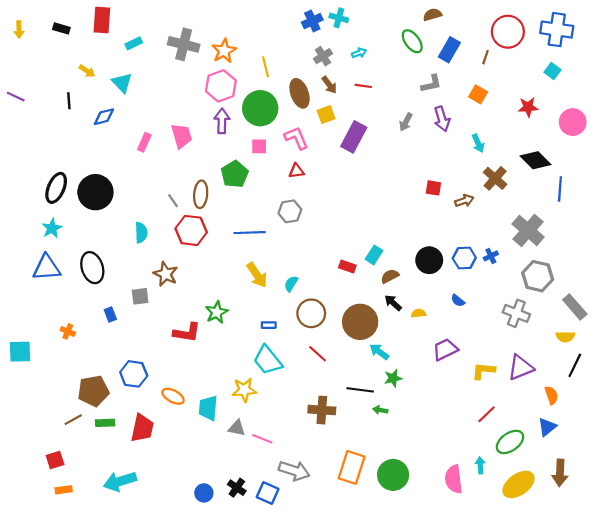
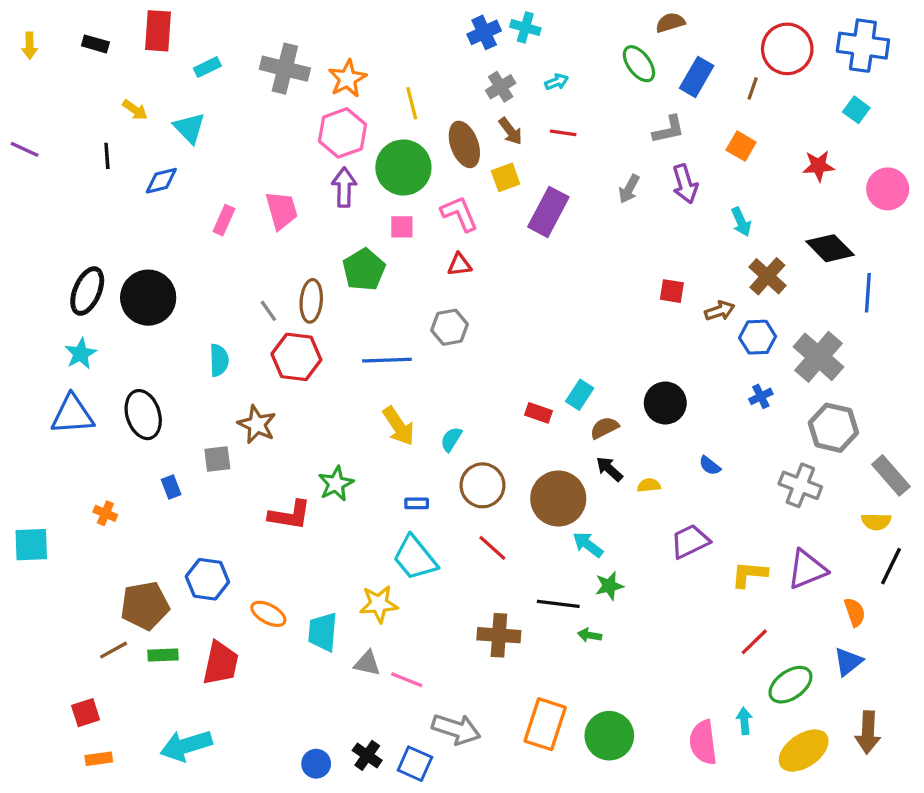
blue hexagon: (464, 258) -> (758, 337), moved

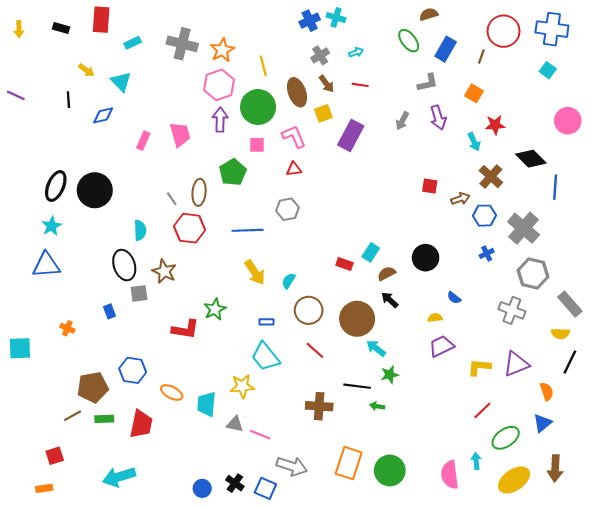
red star: (818, 166) -> (495, 125), moved
black ellipse: (143, 415) -> (124, 265), moved
yellow semicircle: (649, 485) -> (435, 318), moved
orange rectangle: (99, 759) -> (44, 488), moved

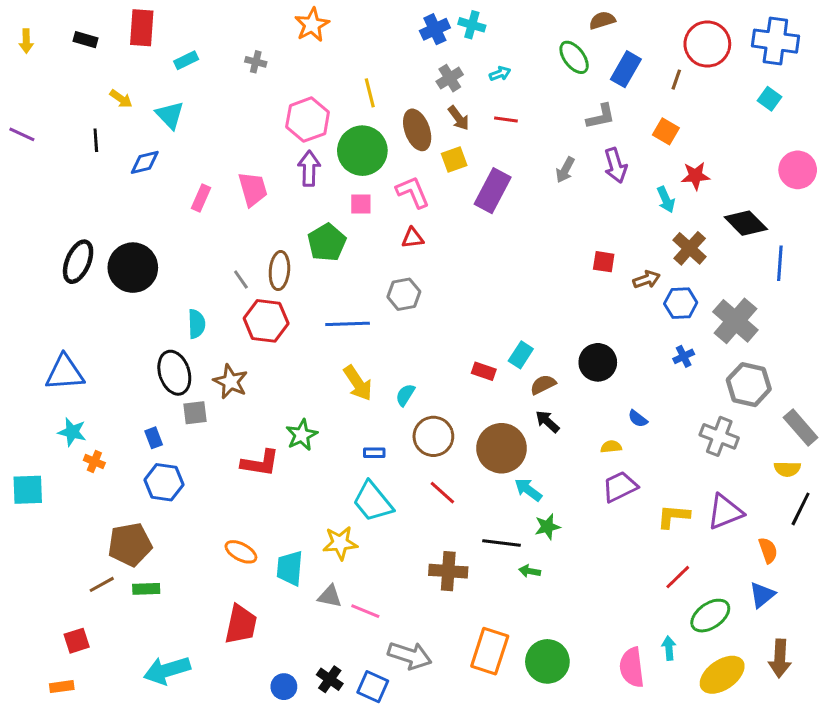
gray cross: (182, 44) -> (256, 62), size x0.5
orange star: (222, 50) -> (312, 25), moved
cyan star: (52, 226) -> (72, 432), moved, turned -30
blue hexagon: (133, 370) -> (164, 482), moved
red trapezoid: (141, 424) -> (241, 624), moved

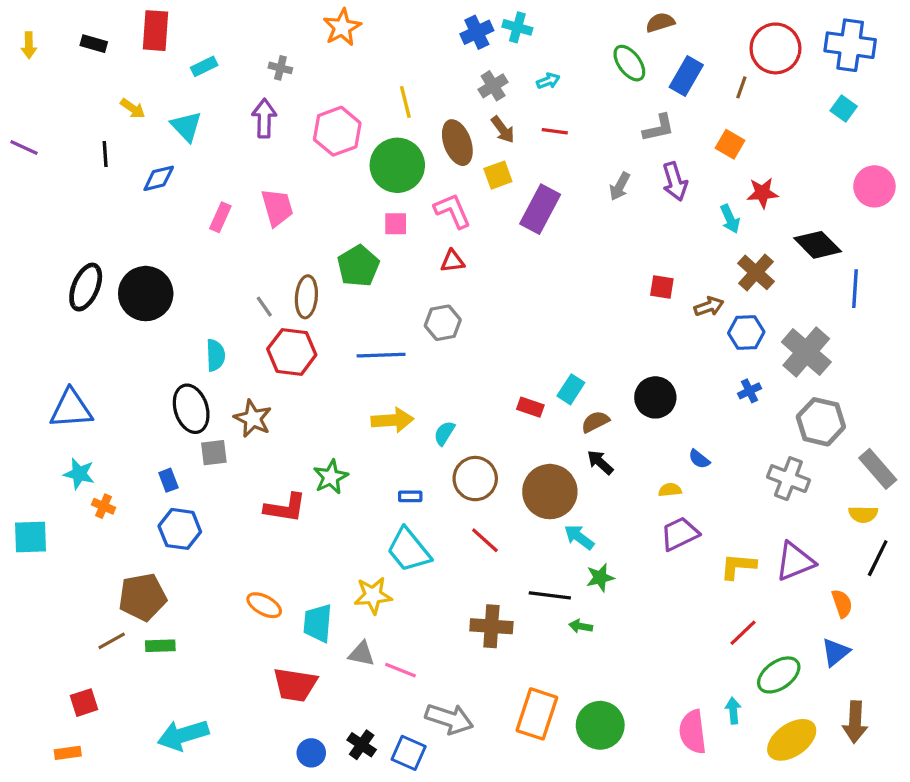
purple arrow: (309, 168) -> (264, 118), moved
yellow arrow: (358, 383) -> (392, 420), turned -60
red trapezoid: (241, 624) -> (295, 685), moved, turned 87

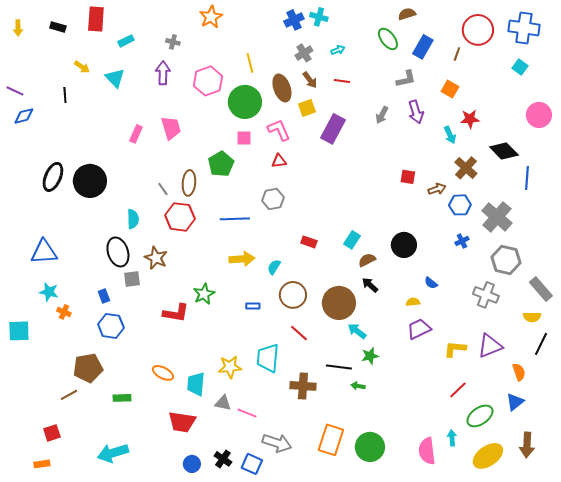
blue diamond: (159, 178) -> (24, 116), moved
red rectangle: (530, 407) -> (309, 242), moved
cyan trapezoid: (409, 550) -> (268, 358), moved, turned 44
green rectangle: (160, 646) -> (122, 398), moved

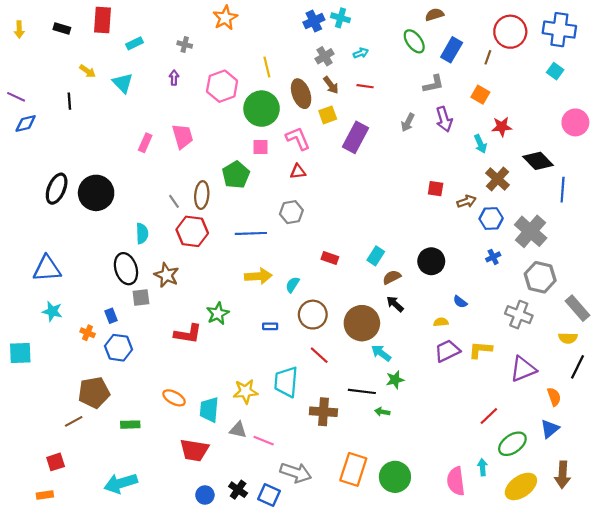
purple arrow: (163, 73) -> (174, 78), size x0.6
orange cross: (64, 312) -> (88, 333), moved
yellow L-shape: (455, 349) -> (480, 350), moved

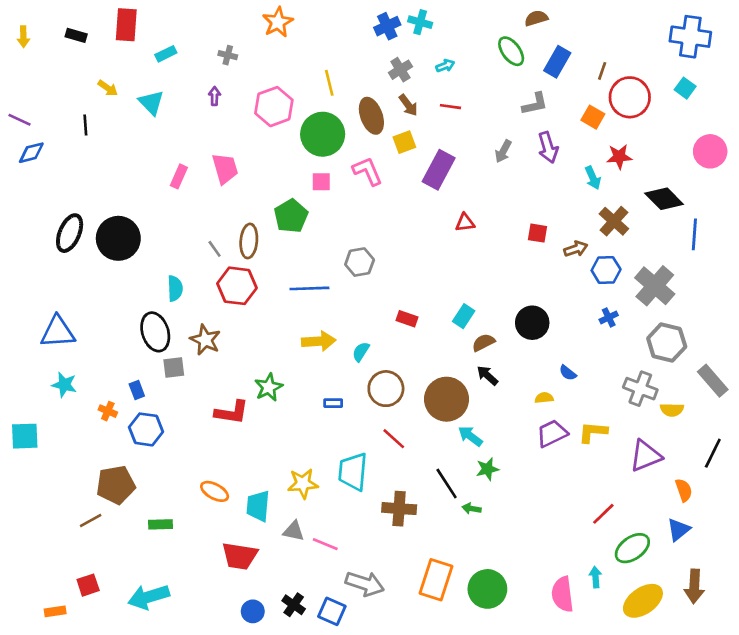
red circle: (510, 32) -> (630, 97), moved
red triangle: (298, 172) -> (465, 223), moved
yellow semicircle: (568, 338) -> (672, 410), moved
black line: (362, 391) -> (447, 484), turned 50
red square: (56, 462) -> (88, 585), moved

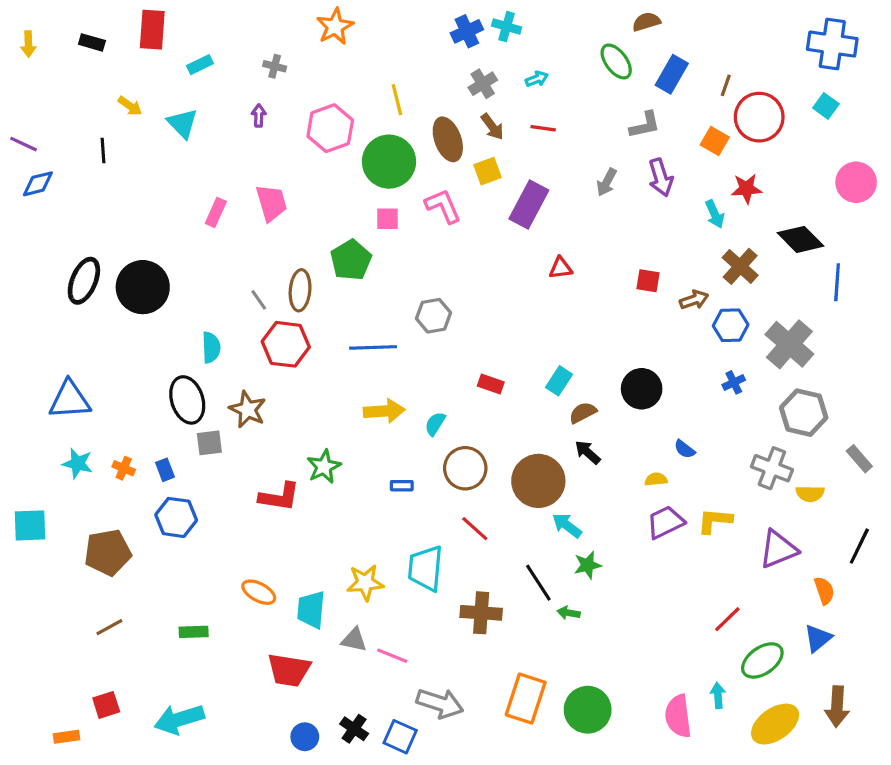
gray rectangle: (713, 381) -> (859, 459), size x0.7
orange cross: (108, 411) -> (124, 468), moved
brown pentagon: (116, 485) -> (108, 552), moved

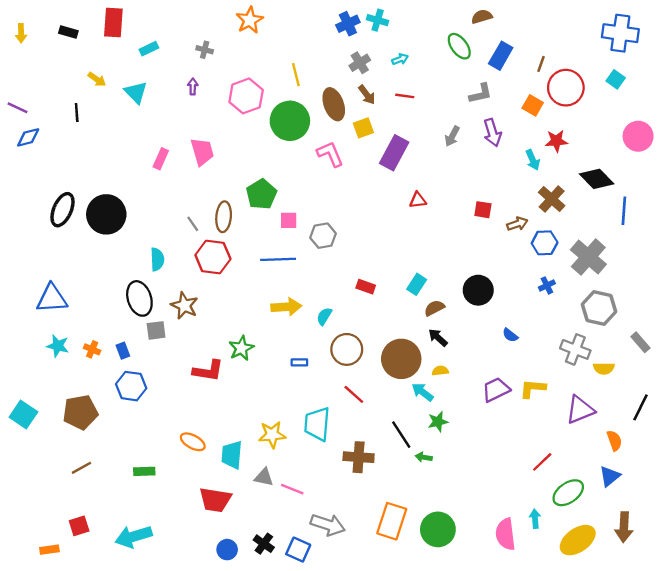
pink square: (387, 219) -> (289, 220), moved
yellow semicircle: (656, 479) -> (440, 371), moved
cyan square: (30, 525) -> (23, 415), moved, turned 36

